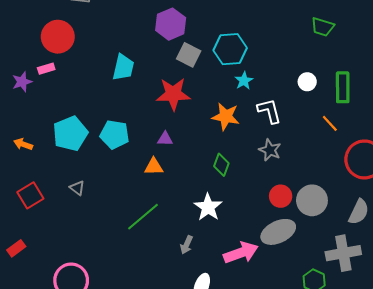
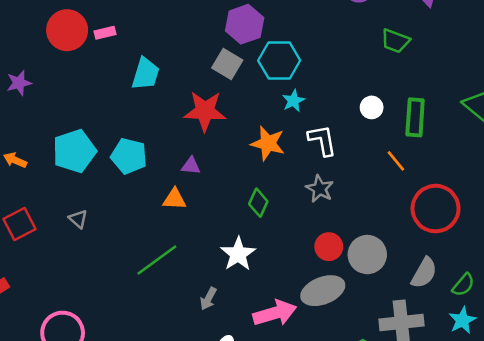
purple hexagon: (171, 24) -> (245, 24), moved
pink rectangle: (46, 69) -> (105, 33), moved

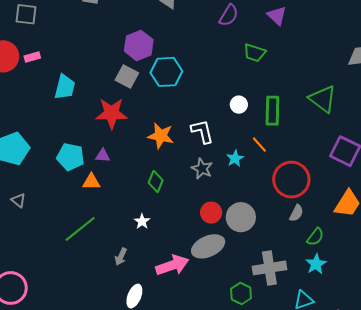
cyan star: (293, 101) -> (235, 158), moved
cyan pentagon: (129, 156) -> (71, 157), moved
white star: (238, 254) -> (142, 221), size x0.6
gray semicircle: (424, 273) -> (296, 213), moved, size x0.7

